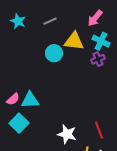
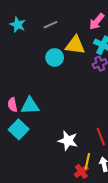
pink semicircle: (13, 99) -> (12, 105), turned 120

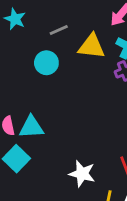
gray line: (50, 25) -> (59, 30), moved
cyan circle: (55, 58) -> (46, 63), moved

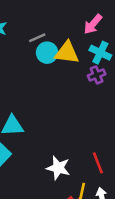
cyan circle: (46, 63) -> (47, 53), moved

